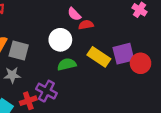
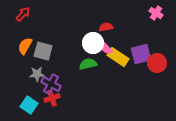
pink semicircle: (74, 14) -> (106, 48), moved
white circle: (60, 40) -> (93, 43), moved
purple cross: (46, 91) -> (51, 84), moved

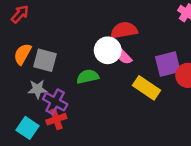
red semicircle: (106, 27) -> (124, 30), size x1.5
yellow rectangle: (118, 57) -> (147, 88), moved
green semicircle: (88, 64) -> (88, 77), moved

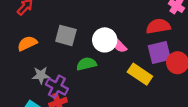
red semicircle: (124, 30) -> (158, 26), moved
orange semicircle: (22, 54) -> (27, 43), turned 36
gray square: (45, 60) -> (66, 35), moved

